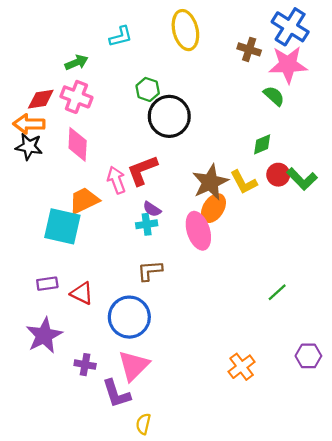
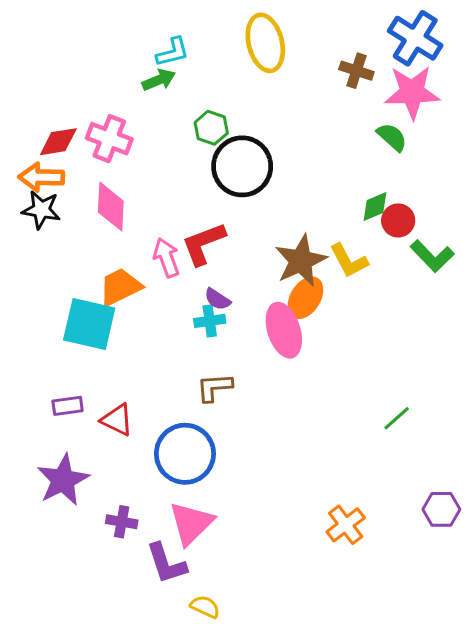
green arrow: (76, 62) -> (159, 80), moved
red circle: (278, 175) -> (398, 220), moved
yellow semicircle: (143, 424) -> (205, 607), turned 102

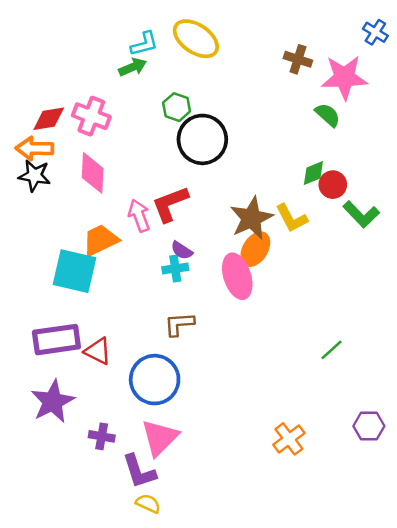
blue cross: (415, 38) -> (375, 32), moved, size x0.6
yellow ellipse: (265, 43) -> (196, 39), moved, turned -42
purple rectangle: (68, 406) -> (56, 340), size x1.8
yellow semicircle: (205, 607) -> (148, 504), moved

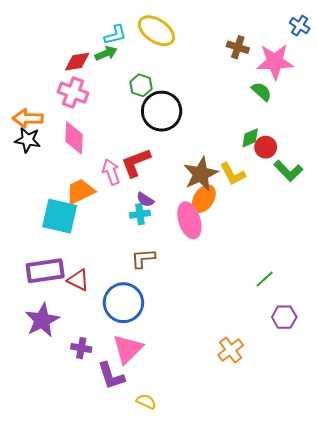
red diamond: (49, 119) -> (77, 62), moved
purple hexagon: (369, 426) -> (284, 317), moved
yellow semicircle: (148, 504) -> (146, 402), moved

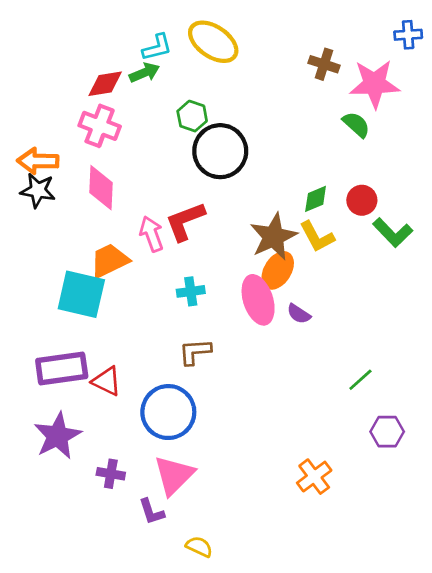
blue cross: (300, 26) -> (408, 35), turned -36
green diamond: (250, 138) -> (316, 199), moved
purple semicircle: (145, 200) -> (299, 314), moved
purple L-shape: (111, 376) -> (151, 512), size x0.7

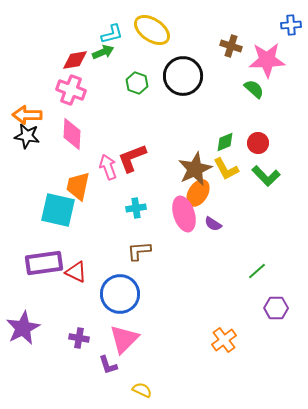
black circle: (220, 151) -> (183, 76), moved
green L-shape: (393, 232) -> (266, 176), moved
orange trapezoid: (109, 261) -> (78, 186), turned -52
purple star: (58, 436) -> (23, 328), moved

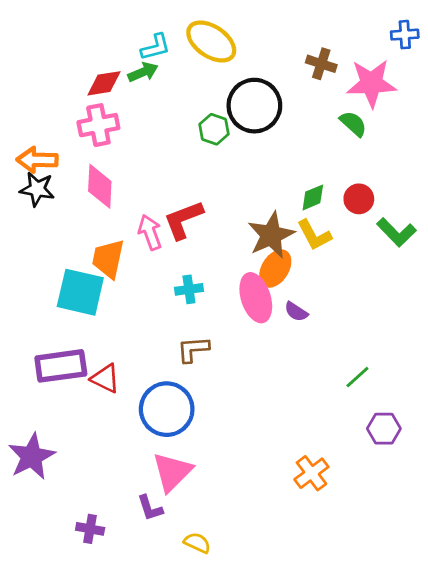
green hexagon: (137, 83) -> (214, 129), moved
pink cross: (71, 90) -> (98, 125), turned -32
green L-shape: (266, 176) -> (396, 232), moved
purple cross: (79, 338) -> (90, 529), moved

